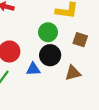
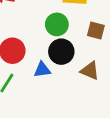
brown triangle: (73, 73) -> (90, 71), turned 42

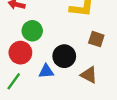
green circle: (57, 24) -> (32, 31), moved

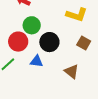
black circle: (64, 56) -> (49, 42), moved

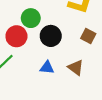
blue triangle: (37, 61) -> (47, 68), moved

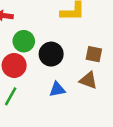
brown square: (88, 36) -> (94, 54), moved

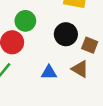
black circle: (51, 54) -> (66, 34), moved

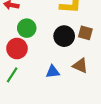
brown square: (90, 45) -> (85, 33), moved

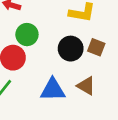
blue triangle: (53, 72) -> (53, 90), size x1.5

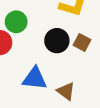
brown triangle: (86, 86) -> (66, 91), moved

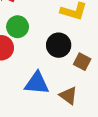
brown square: (82, 42) -> (82, 62), moved

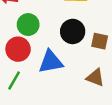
blue triangle: (37, 83) -> (51, 62), moved

